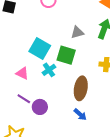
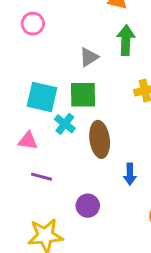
brown ellipse: (81, 88) -> (100, 139), moved
purple circle: (40, 107) -> (88, 206), moved
blue arrow: (80, 115) -> (130, 174), turned 64

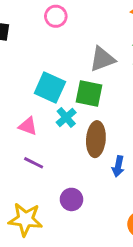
gray triangle: (89, 57) -> (102, 59), size x1.4
blue arrow: (130, 174) -> (118, 166), moved

